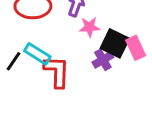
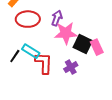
pink star: (89, 27) -> (66, 33), size x1.6
purple cross: (103, 60) -> (71, 67), moved

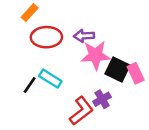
purple arrow: (57, 18) -> (84, 36), turned -112
red L-shape: (44, 63) -> (81, 111), moved, turned 50

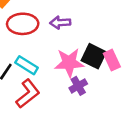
pink star: (96, 55) -> (69, 63), moved
red L-shape: (81, 111) -> (28, 94), moved

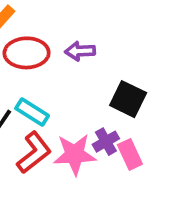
pink rectangle: (112, 60) -> (130, 154), moved
pink star: (69, 63) -> (75, 154), moved

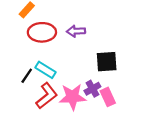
black square: (128, 99) -> (107, 62), turned -30

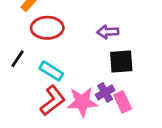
purple arrow: (76, 31) -> (108, 32), moved
black line: (27, 76) -> (18, 59), moved

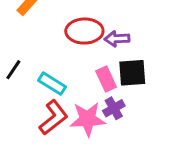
red ellipse: (47, 28) -> (84, 31), moved
pink rectangle: (123, 102) -> (106, 79), moved

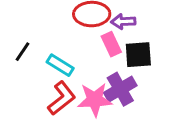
pink rectangle: (106, 79) -> (111, 44), moved
purple cross: (114, 108) -> (120, 89), size x1.5

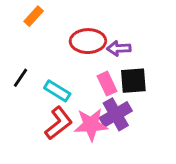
pink rectangle: (111, 44) -> (107, 84), moved

